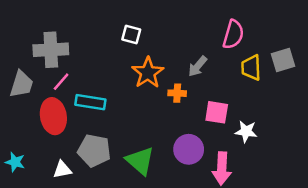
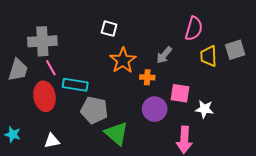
pink line: (61, 82) -> (51, 68), turned -70
purple circle: (189, 149) -> (155, 109), moved
gray pentagon: (94, 151) -> (94, 110), moved

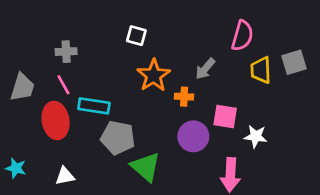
gray cross: (42, 41) -> (66, 52), moved, size x0.6

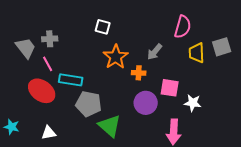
gray trapezoid: (22, 87) -> (26, 48), moved, turned -55
red ellipse: (56, 120) -> (42, 91), turned -44

